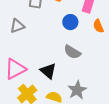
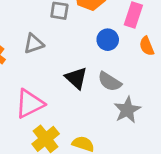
black triangle: (48, 71) -> (76, 78), moved
gray star: (77, 90) -> (127, 110), moved

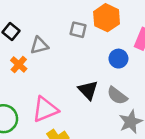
gray triangle: (34, 44) -> (39, 46), moved

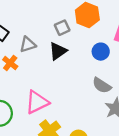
gray square: (78, 30) -> (62, 28), turned -35
black triangle: (88, 90) -> (58, 51), moved, turned 42

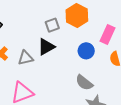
gray triangle: (28, 44) -> (26, 58), moved

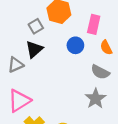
gray semicircle: (84, 83) -> (100, 72), moved

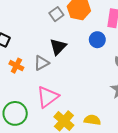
gray square: (36, 26) -> (56, 14), moved

